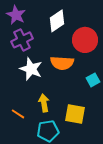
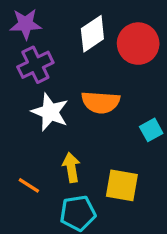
purple star: (16, 15) -> (26, 24), turned -30
red circle: (85, 40) -> (138, 44), moved

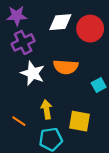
white diamond: (92, 34) -> (60, 22), turned 30

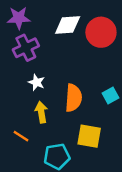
orange semicircle: (66, 67) -> (74, 98), moved, turned -90
white star: (33, 73) -> (37, 82), size x0.6
yellow arrow: (47, 109) -> (41, 112), moved

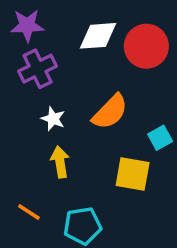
orange semicircle: (74, 98) -> (110, 112), moved, turned 40
orange line: (21, 136) -> (29, 212), moved
yellow square: (89, 136) -> (133, 174), moved

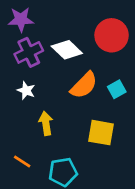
white diamond: (98, 36) -> (67, 50), moved, turned 48
white star: (53, 119) -> (26, 90), moved
cyan square: (160, 138) -> (117, 89), moved

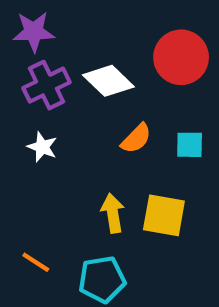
orange semicircle: (84, 85) -> (136, 138), size x0.7
cyan square: (117, 89) -> (190, 145), turned 30
yellow arrow: (46, 123) -> (113, 213), moved

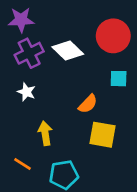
orange semicircle: (136, 138) -> (88, 104), moved
cyan square: (190, 145) -> (119, 79), moved
yellow arrow: (113, 213) -> (45, 133), moved

